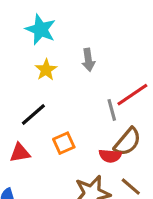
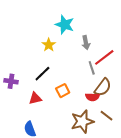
cyan star: (41, 29) -> (65, 25), moved
gray arrow: (88, 60) -> (86, 43), moved

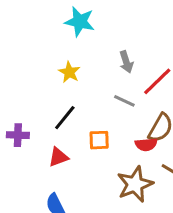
cyan star: (65, 25) -> (80, 22), moved
gray line: (92, 68) -> (124, 101), moved, turned -40
orange square: (63, 91) -> (99, 140), turned 32

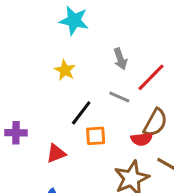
black line: (65, 118) -> (81, 113), moved

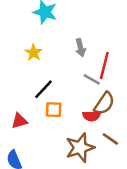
red line: (151, 77) -> (104, 65), turned -36
gray line: (119, 97) -> (92, 79), moved

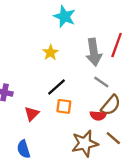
gray arrow: (80, 48) -> (94, 52), size x1.6
red line: (104, 65) -> (117, 45), moved
red triangle: (19, 121) -> (32, 114), turned -35

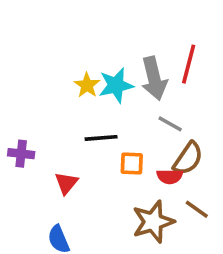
cyan star: (65, 17) -> (116, 85), moved, turned -30
black line: (56, 87) -> (101, 138), turned 42
orange square: (64, 106) -> (132, 164), moved

